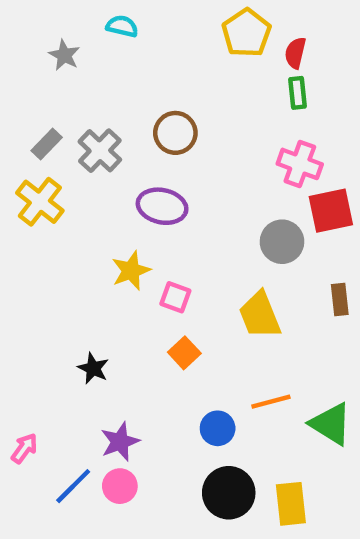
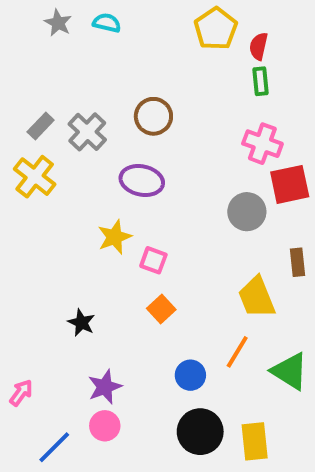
gray star: (64, 55) -> (58, 23), moved
yellow trapezoid: (260, 315) -> (257, 297), moved
orange line: (271, 402) -> (237, 352), turned -44
blue line: (73, 486) -> (54, 447), moved

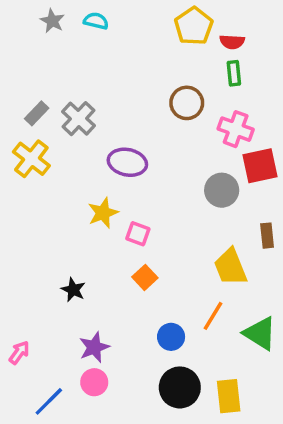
red semicircle: (259, 46) -> (232, 42), turned -100
brown circle: (153, 116) -> (187, 103), moved

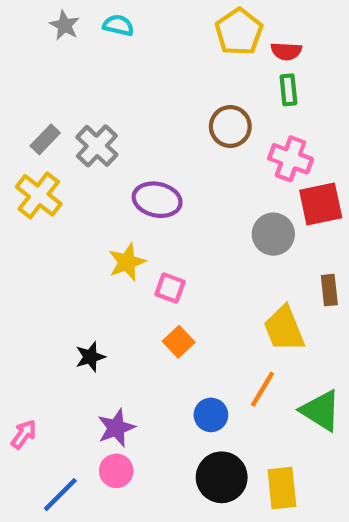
black star: (73, 290) -> (90, 357), turned 30

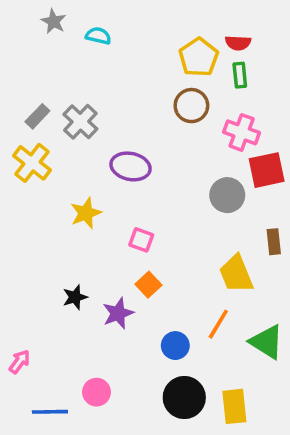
cyan semicircle: (118, 25) -> (98, 36), moved
yellow pentagon: (239, 32) -> (199, 57), moved
yellow star: (127, 262) -> (86, 213), moved
purple star: (116, 428) -> (118, 313), moved
blue line: (60, 495) -> (50, 412), turned 44

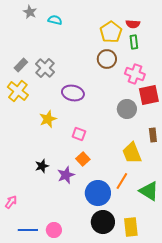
blue circle: (175, 346) -> (98, 193), size x1.6
pink circle: (96, 392) -> (54, 230), moved

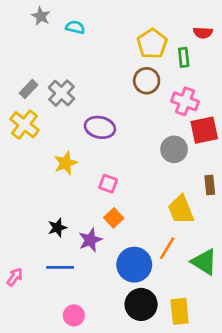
red semicircle: (133, 24) -> (203, 33), moved
blue line: (28, 230) -> (60, 267), moved

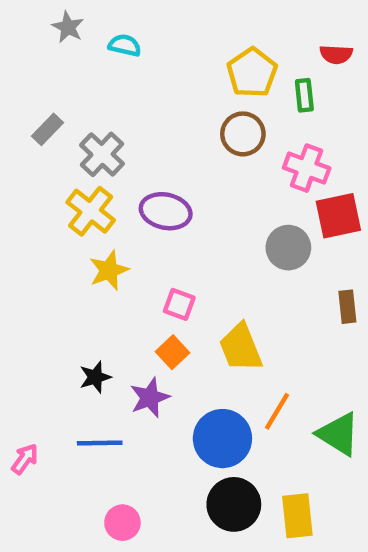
gray rectangle: (29, 89) -> (47, 129), moved
yellow cross: (24, 125) -> (91, 211), moved
yellow trapezoid: (181, 210) -> (241, 348), moved
orange square: (114, 218) -> (172, 352), moved

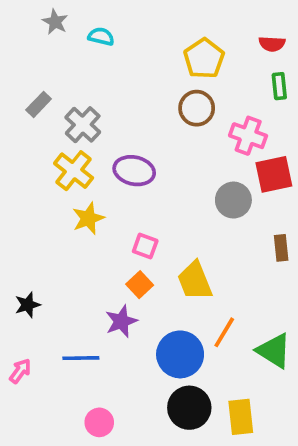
green rectangle: (304, 95) -> (279, 86), moved
black star: (95, 377) -> (28, 305), moved

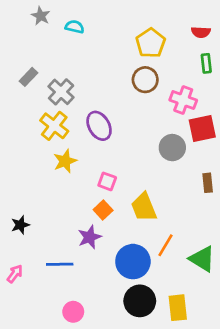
purple ellipse: (134, 171) -> (99, 126), turned 48

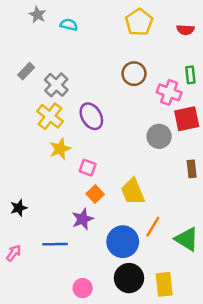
yellow pentagon: (151, 43) -> (139, 22), moved
green rectangle: (206, 63) -> (190, 75), moved
pink square: (107, 181) -> (88, 168), moved
pink circle: (73, 312) -> (83, 288), moved

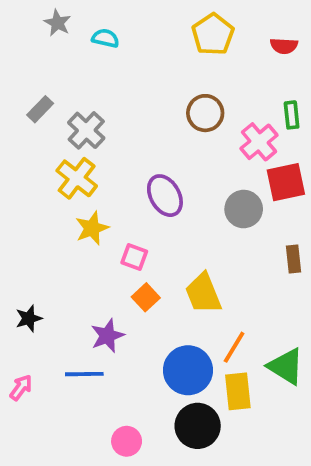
pink cross: (169, 92) -> (259, 142), turned 30
purple ellipse: (91, 116) -> (165, 196), moved
purple star: (83, 219) -> (107, 336), moved
yellow rectangle: (164, 284) -> (238, 391), moved

